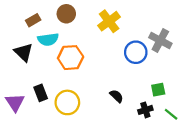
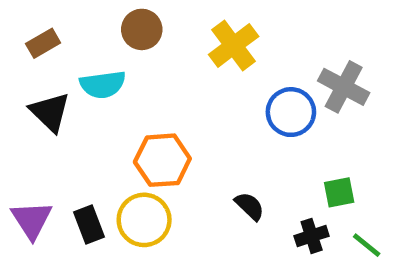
brown rectangle: (33, 20) -> (43, 43), moved
orange hexagon: (71, 58) -> (162, 160), moved
black rectangle: (41, 93) -> (89, 224), moved

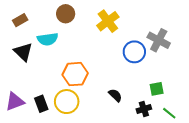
purple triangle: (32, 220) -> (15, 102), turned 42

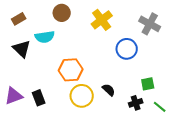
gray cross: (159, 40) -> (150, 24), moved
yellow circle: (67, 102) -> (82, 96), moved

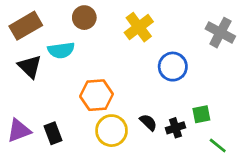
brown rectangle: (19, 19) -> (26, 26), size x1.6
gray cross: (150, 24) -> (220, 33), moved
black cross: (136, 103) -> (176, 128), moved

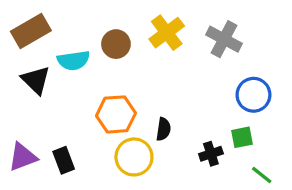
brown circle: (84, 18) -> (116, 44), moved
gray cross: (220, 33) -> (224, 39), moved
blue circle: (173, 67) -> (253, 95), moved
black semicircle: (148, 122) -> (163, 129), moved, turned 54

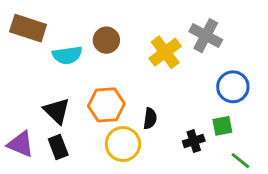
brown rectangle: (31, 31) -> (28, 28), turned 48
yellow cross: (167, 33) -> (165, 52), moved
black triangle: (36, 80) -> (57, 111), moved
purple triangle: (23, 157) -> (21, 144), turned 44

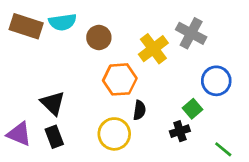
cyan semicircle: (67, 55) -> (63, 22), moved
orange hexagon: (106, 105) -> (120, 79), moved
green square: (222, 126) -> (192, 109), moved, turned -30

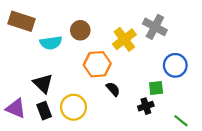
cyan semicircle: (63, 22) -> (51, 43), moved
green square: (192, 109) -> (156, 88), turned 35
black semicircle: (139, 110) -> (113, 89), turned -49
yellow circle: (114, 134) -> (73, 107), moved

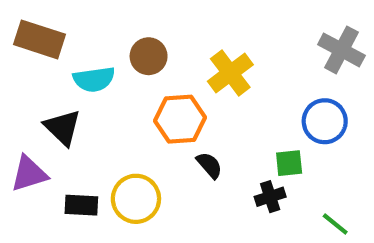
gray cross: (155, 27) -> (341, 50), moved
black triangle: (43, 83) -> (63, 128), moved
purple triangle: (16, 108) -> (29, 174), moved, turned -40
black rectangle: (44, 111) -> (81, 205), turned -66

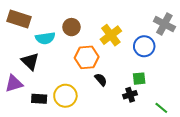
blue circle: (325, 121) -> (144, 46), moved

